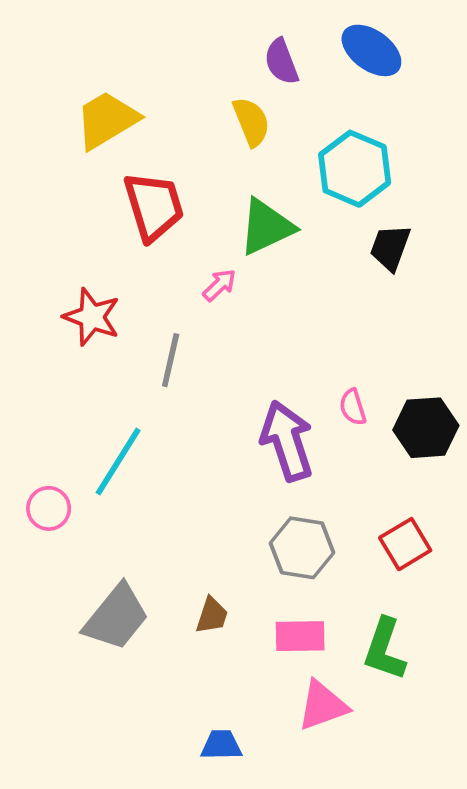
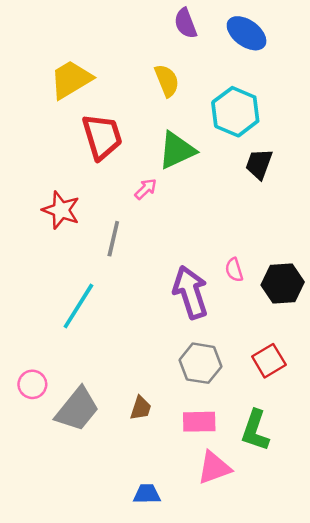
purple semicircle: (281, 62) -> (186, 23), moved
pink circle: (49, 508) -> (32, 384), moved

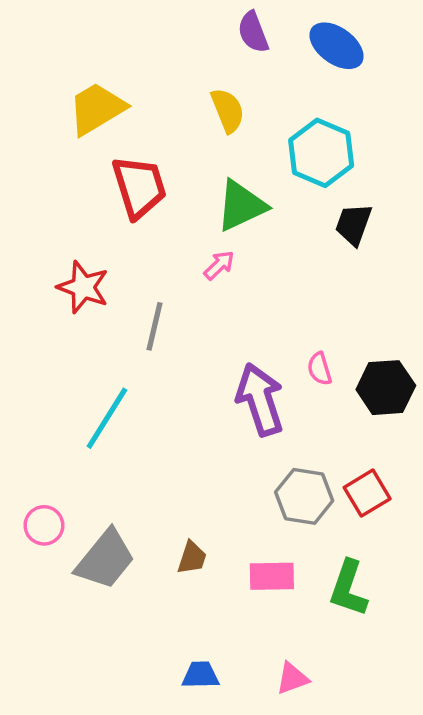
pink arrow: (146, 189) -> (219, 265), moved
gray hexagon: (200, 363) -> (304, 496), moved
pink triangle: (214, 468) -> (292, 678), moved, size x0.7

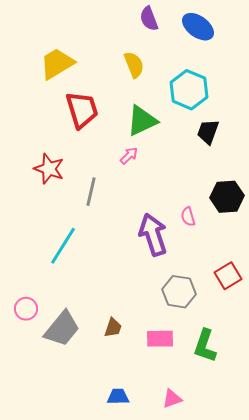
black hexagon: (386, 388) -> (227, 197), moved
red square: (367, 493) -> (228, 276), moved

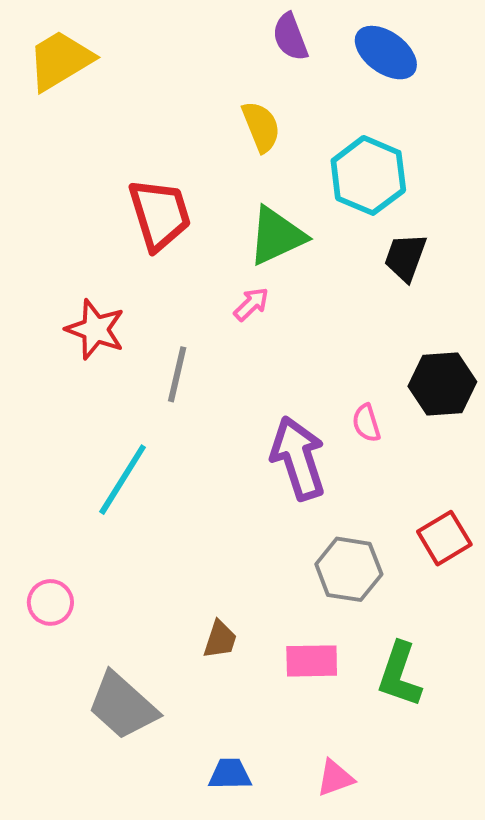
yellow trapezoid: (57, 64) -> (60, 60), moved
gray trapezoid: (62, 329) -> (123, 706), moved, turned 93

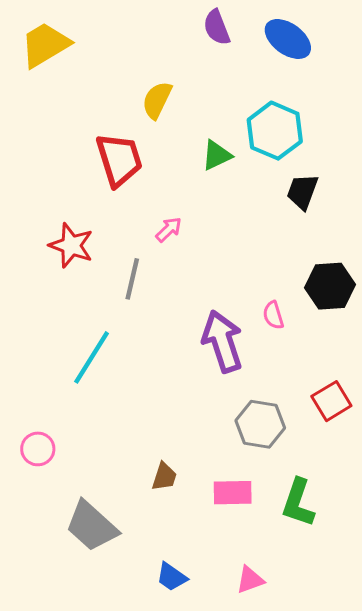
yellow semicircle: (261, 127) -> (157, 100), moved, turned -132
green triangle: (277, 236) -> (217, 155), moved, size x0.7
pink arrow: (251, 304) -> (169, 229), moved
blue trapezoid: (230, 774) -> (172, 577), turned -144

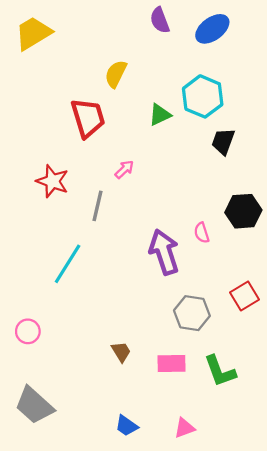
blue ellipse: (288, 39) -> (212, 29), turned -72
brown trapezoid: (164, 477) -> (121, 352), turned -50
green L-shape: (298, 503) -> (220, 371), turned -39
gray trapezoid: (92, 526) -> (34, 405), moved

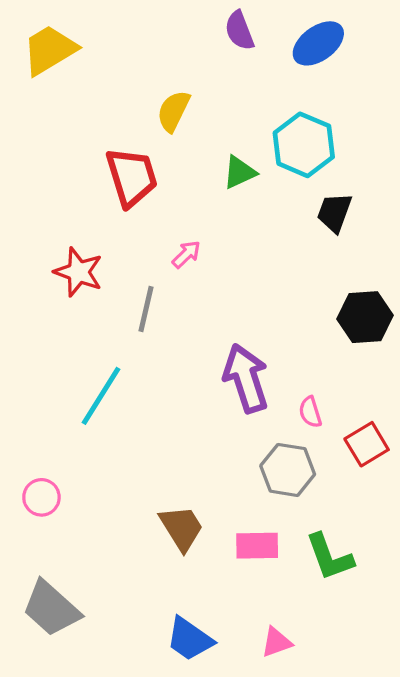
pink semicircle: (202, 233) -> (310, 412), moved
brown trapezoid: (121, 352) -> (181, 528), size x1.5
blue trapezoid: (127, 426) -> (190, 639), size x1.4

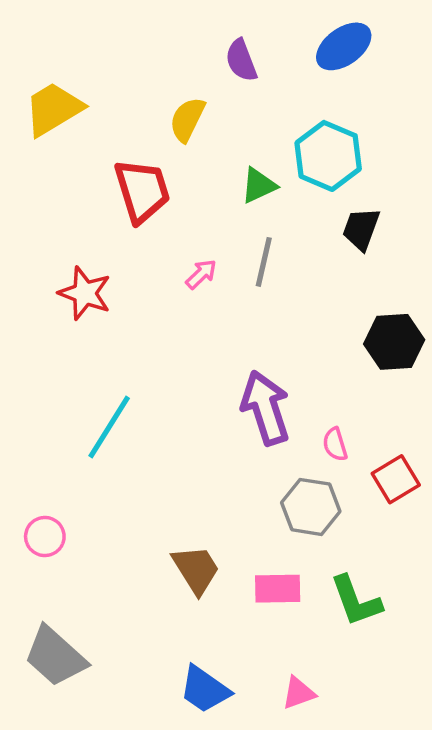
purple semicircle: (239, 31) -> (241, 60), moved
yellow trapezoid: (50, 50) -> (54, 109), moved
gray line: (146, 309) -> (264, 262), moved

